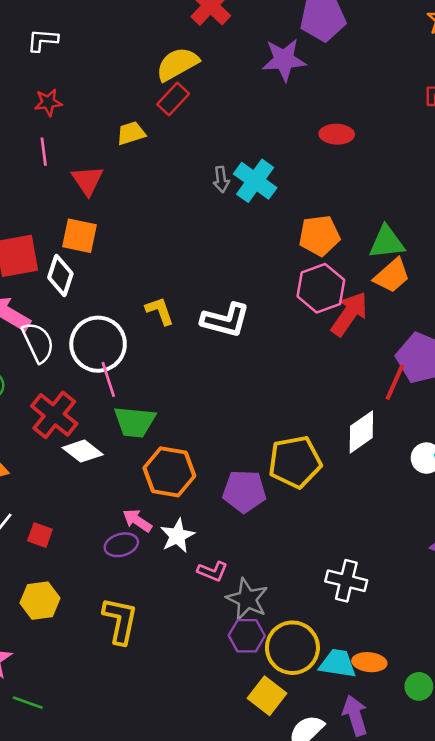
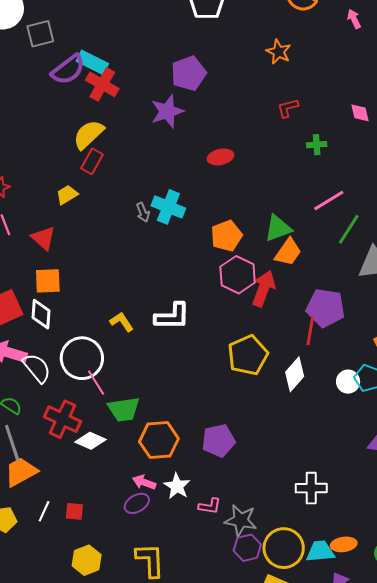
yellow pentagon: (295, 462) -> (248, 355), moved

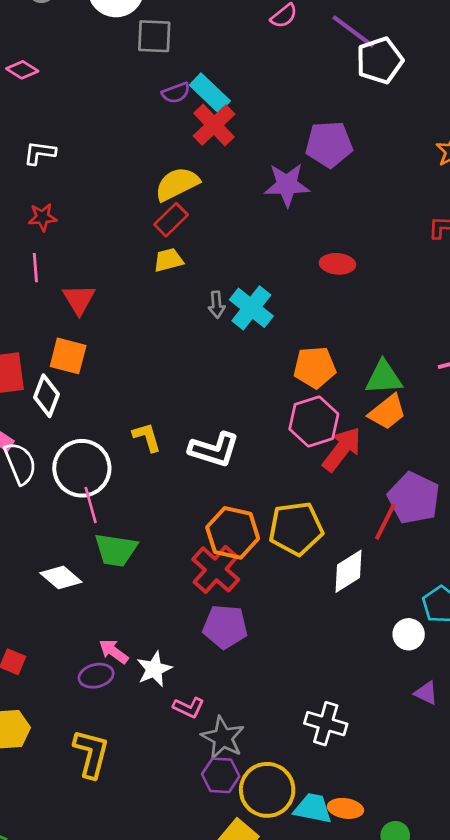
purple semicircle: (68, 70) -> (176, 93), size x0.6
yellow trapezoid: (67, 195) -> (168, 260), moved
white circle: (348, 382) -> (409, 634), moved
red cross: (62, 419) -> (216, 569), moved
orange hexagon: (159, 440) -> (233, 533), moved

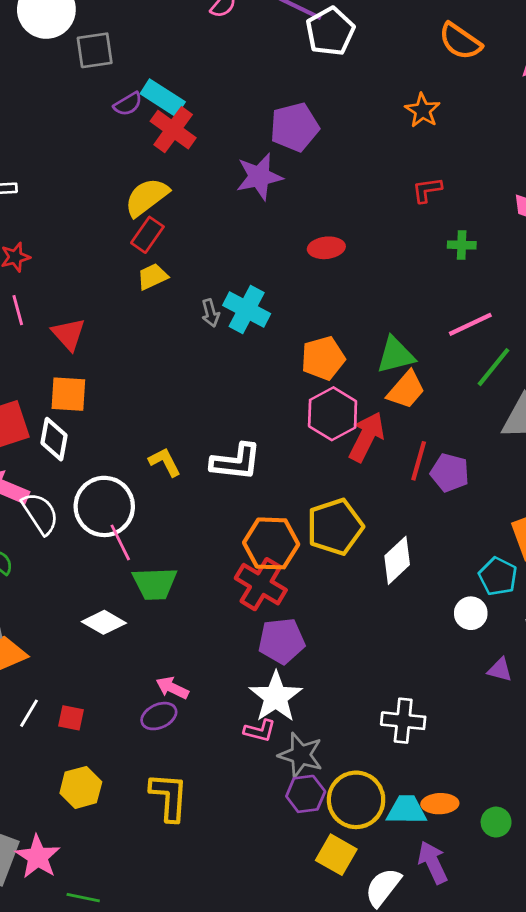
purple pentagon: (414, 498) -> (450, 473), size x0.7
red line: (385, 522) -> (419, 461), moved
white star: (154, 669) -> (276, 697), moved, size x1.4

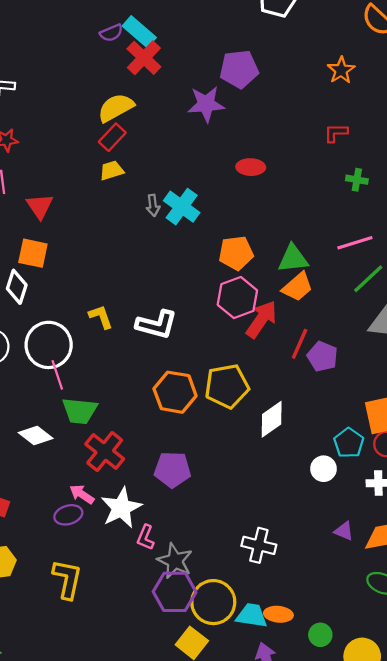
red cross: (261, 584) -> (105, 452), moved
purple triangle: (500, 670) -> (344, 531), moved
white star: (276, 697) -> (121, 508), moved
pink L-shape: (260, 731) -> (146, 537), turned 90
purple hexagon: (306, 794) -> (175, 592), size x1.4

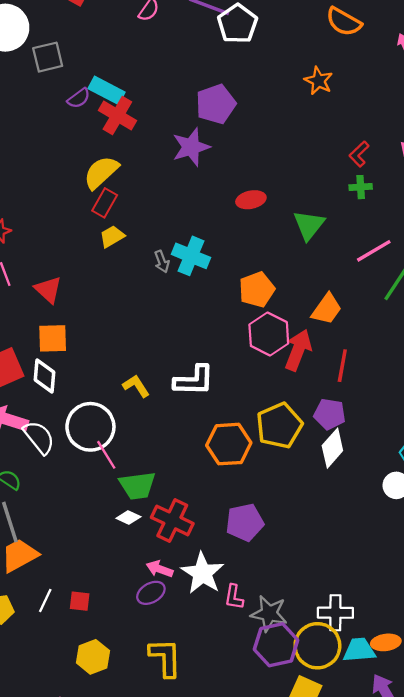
red L-shape: (336, 133) -> (359, 154), moved, turned -30
green triangle: (293, 259) -> (309, 225), moved, turned -32
purple pentagon: (322, 357) -> (330, 414), moved
white diamond: (36, 435) -> (128, 518), moved, size x0.7
white cross: (259, 545) -> (335, 613), moved

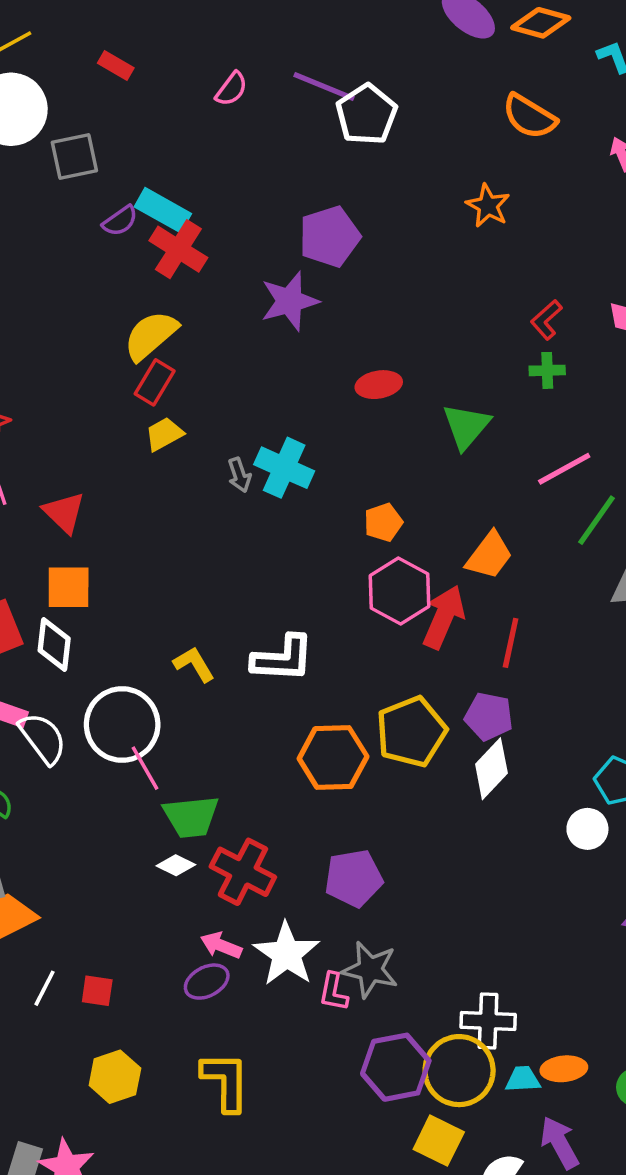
orange pentagon: (257, 290) -> (383, 522), size x0.7
gray star: (269, 614) -> (370, 970), moved
cyan trapezoid: (359, 650) -> (523, 1079), size x0.7

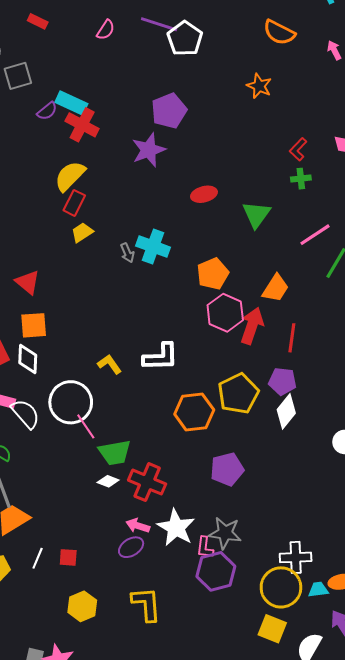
orange pentagon: (383, 522) -> (213, 274), size x1.4
purple pentagon: (354, 878) -> (227, 469), moved
purple hexagon: (396, 1067) -> (216, 571), moved

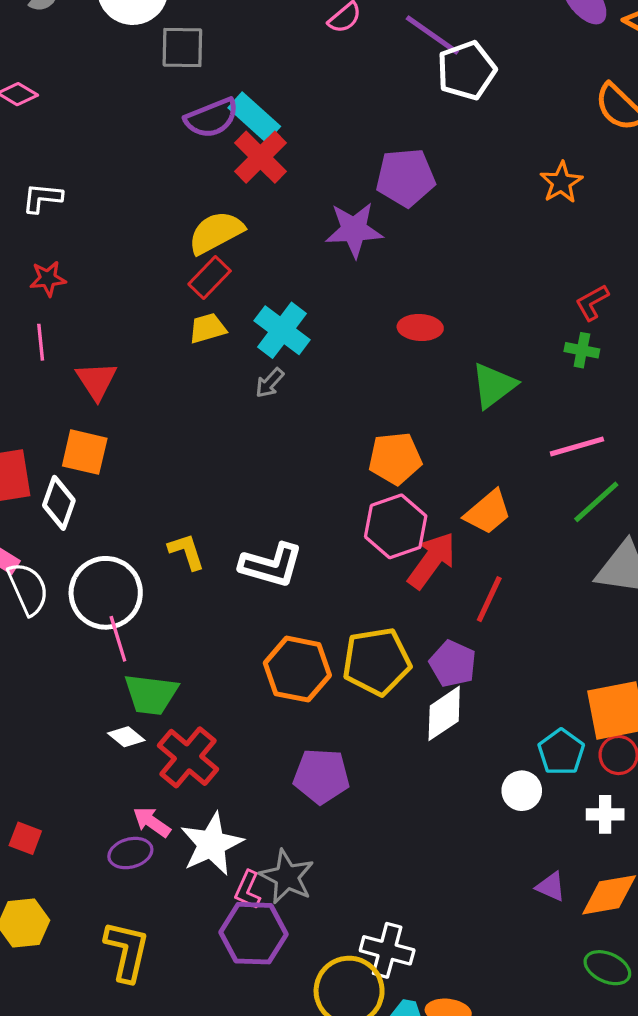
purple semicircle: (47, 111) -> (212, 118), size x1.5
cyan cross: (153, 247) -> (282, 330), moved
gray arrow: (127, 253) -> (270, 383), turned 48

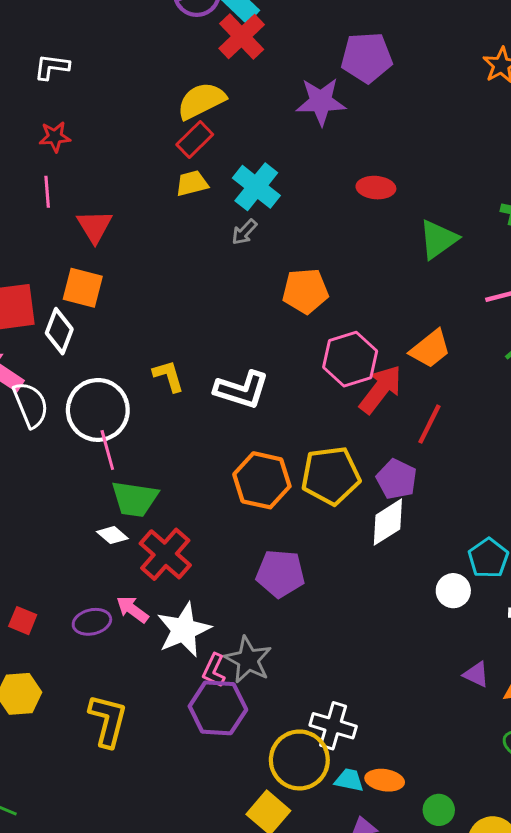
orange pentagon: (395, 458) -> (305, 291), moved
purple ellipse: (130, 853) -> (92, 622), moved

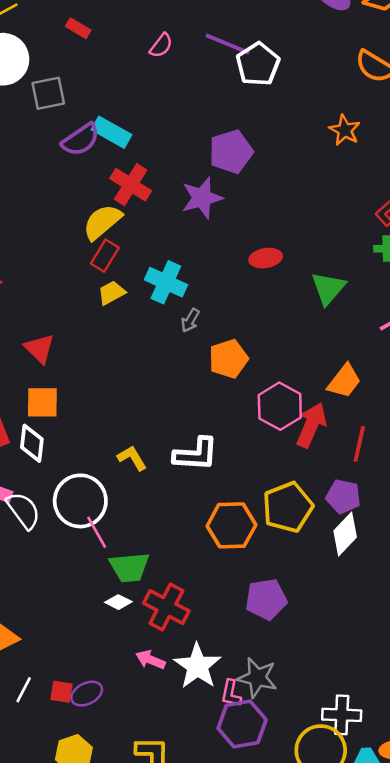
red cross: (242, 37) -> (131, 185), moved
gray arrow: (244, 232) -> (190, 320), moved
purple ellipse: (92, 622) -> (87, 694), moved

